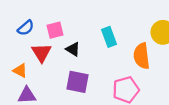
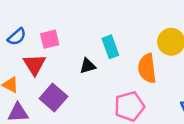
black triangle: (73, 49) -> (88, 66), moved, turned -48
purple square: (77, 82) -> (53, 97), moved, turned 30

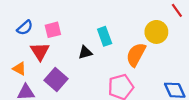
orange semicircle: (147, 68) -> (136, 55), turned 35

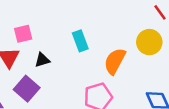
yellow circle: (156, 32) -> (149, 42), moved
black triangle: (85, 52) -> (42, 60), moved

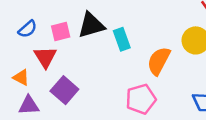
black triangle: (42, 60) -> (91, 25), moved, size x1.6

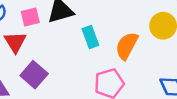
cyan rectangle: (122, 39) -> (90, 37), moved

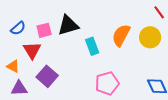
orange semicircle: (127, 46) -> (121, 35), moved

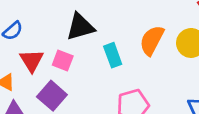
pink square: (44, 30) -> (63, 61), moved, turned 35

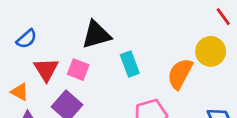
orange semicircle: (152, 40) -> (180, 74), moved

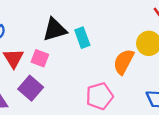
cyan rectangle: (130, 64) -> (82, 38), moved

